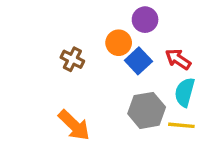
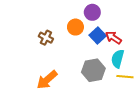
blue square: (138, 61) -> (98, 35), moved
orange arrow: (74, 125) -> (47, 80), turned 95
yellow line: (181, 125) -> (125, 77), moved

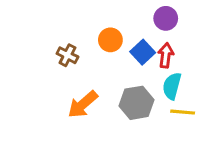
purple circle: (92, 12) -> (166, 18), moved
red arrow: (113, 38) -> (166, 55), turned 63
orange arrow: (47, 80) -> (83, 104), moved

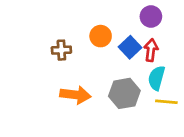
brown cross: (67, 55) -> (61, 50), turned -30
orange arrow: (83, 104) -> (75, 95), turned -132

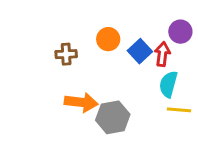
purple circle: (151, 16) -> (180, 32), moved
gray hexagon: (124, 93) -> (113, 117), moved

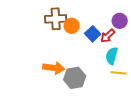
brown cross: (66, 54) -> (56, 19), moved, size x1.5
red arrow: (162, 54) -> (108, 36), turned -140

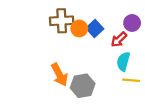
blue square: (93, 34) -> (95, 28), moved
orange arrow: (54, 68) -> (59, 75), turned 55

